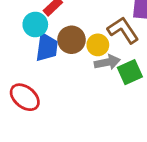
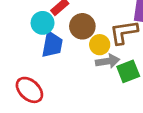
brown L-shape: (123, 30) -> (124, 32), turned -68
brown circle: (71, 40) -> (82, 26), moved

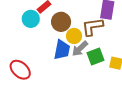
blue trapezoid: (52, 45) -> (62, 50), moved
gray arrow: (108, 61) -> (80, 49), turned 144

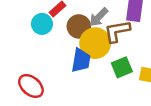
yellow circle: (74, 36) -> (95, 43), size x1.6
gray arrow: (80, 49) -> (99, 17), moved

